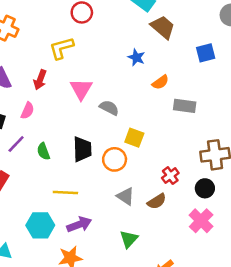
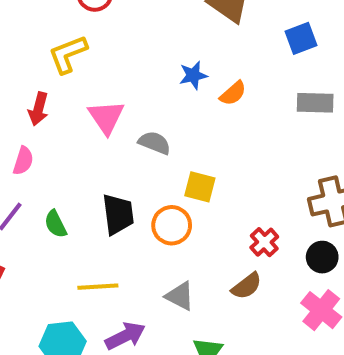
blue star: (136, 57) -> (193, 75), moved, turned -30
gray rectangle: (185, 106) -> (315, 103), moved
gray triangle: (126, 196) -> (180, 296), moved

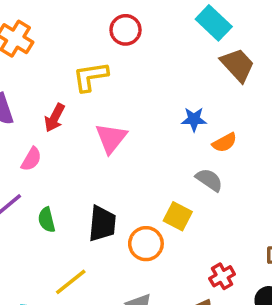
gray semicircle: (155, 143) -> (209, 180), moved
yellow line: (98, 287) -> (71, 282), turned -48

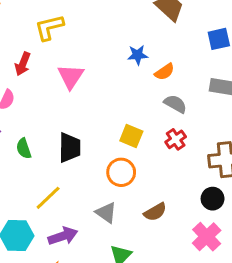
gray semicircle: (209, 180) -> (175, 104), moved
orange circle: (146, 244) -> (121, 172), moved
red cross: (222, 276) -> (176, 139), moved

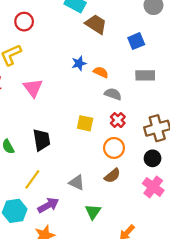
orange semicircle: (164, 72) -> (101, 72), turned -112
orange circle: (121, 172) -> (114, 148), moved

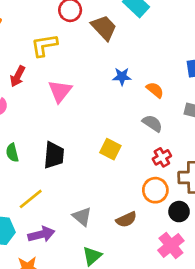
brown trapezoid: (96, 24) -> (104, 28), moved
orange semicircle: (101, 72) -> (155, 90), moved
red cross: (118, 120) -> (162, 157), moved
orange circle: (114, 148) -> (155, 190), moved

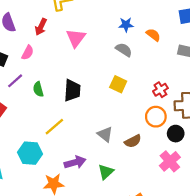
gray semicircle: (152, 123) -> (124, 50), moved
gray triangle: (82, 217) -> (105, 134), moved
purple arrow: (41, 234) -> (75, 162), moved

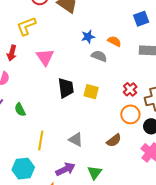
gray semicircle: (124, 50) -> (99, 56), moved
black trapezoid: (72, 90) -> (66, 88), moved
yellow line: (54, 127) -> (41, 141), turned -30
gray triangle: (105, 134) -> (76, 140), moved

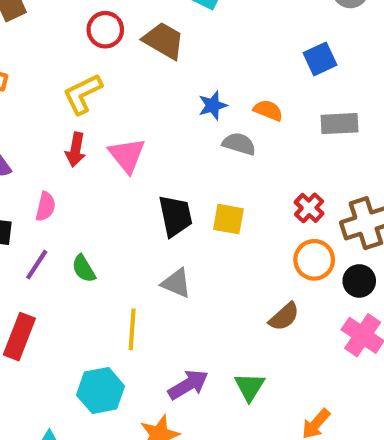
red arrow: (12, 53) -> (76, 150), moved
gray triangle: (76, 140) -> (176, 283), moved

